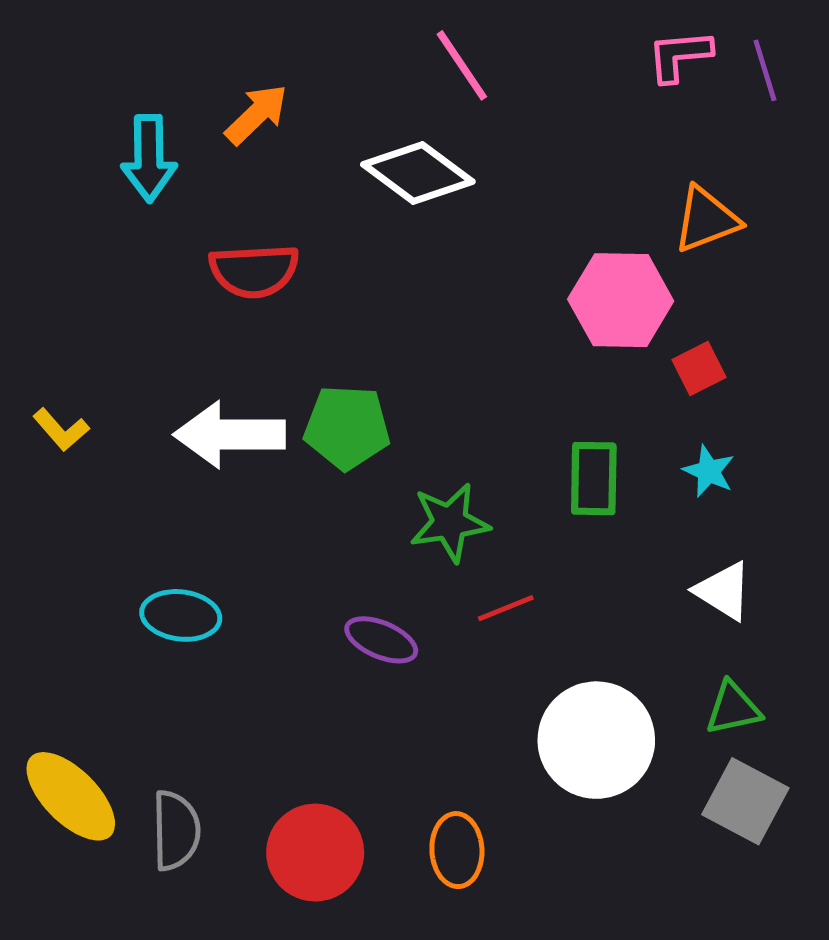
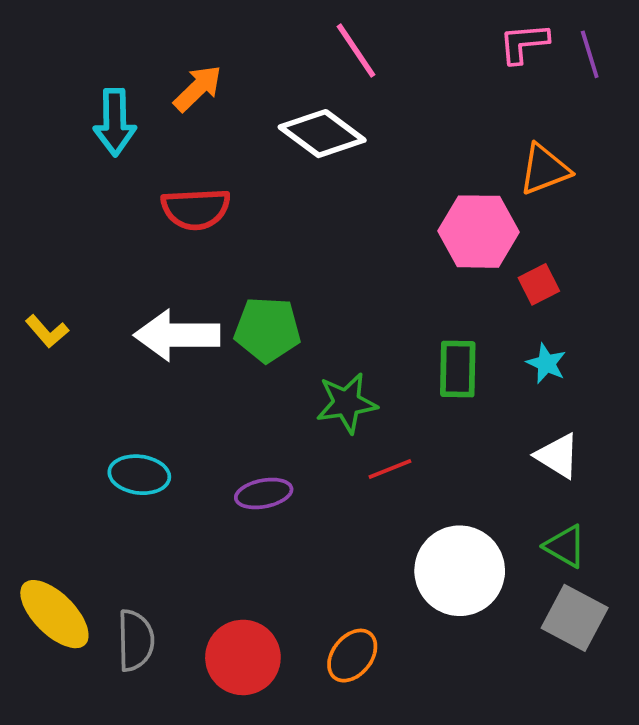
purple ellipse: (381, 640) -> (264, 493), moved, turned -34
green triangle: (733, 708) -> (565, 546), turned 42
orange ellipse: (457, 850) -> (352, 656), turned 42

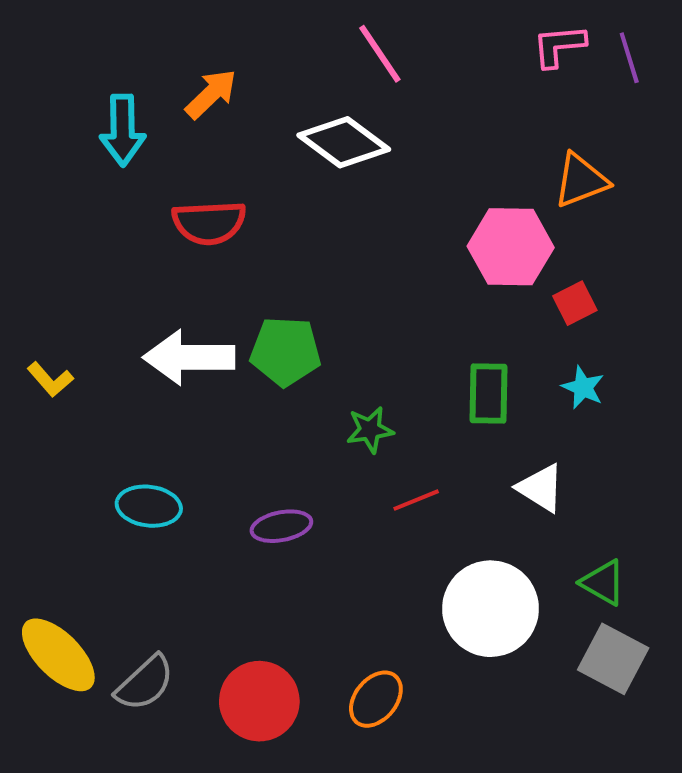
yellow L-shape: (47, 331) -> (50, 379), moved
green star: (347, 403) -> (370, 430), size x0.7
white triangle: (558, 456) -> (541, 488), moved
gray semicircle: (136, 640) -> (145, 683), turned 48

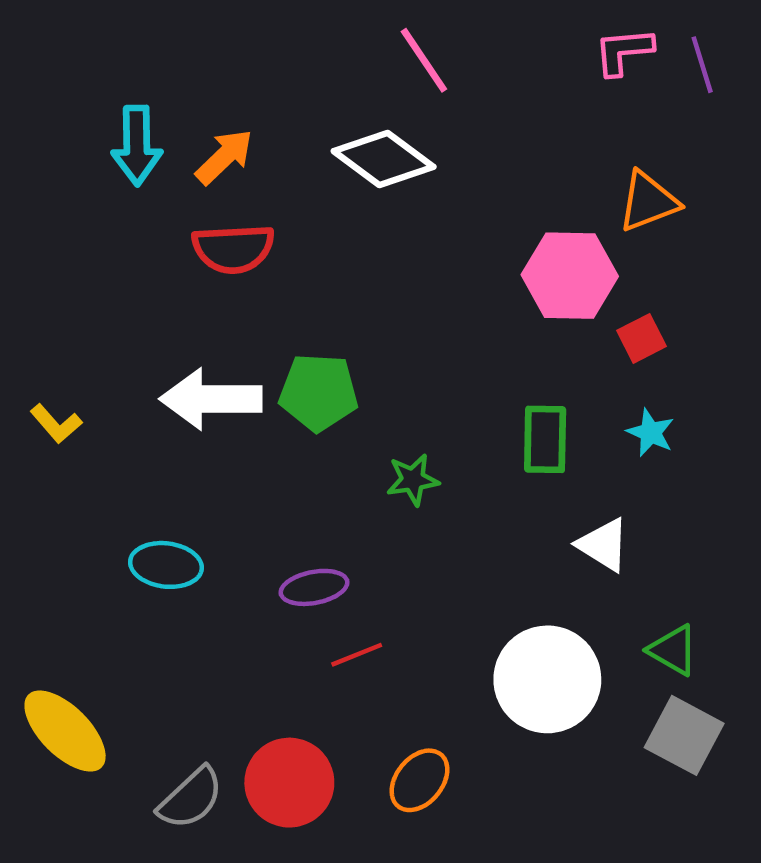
orange arrow: (211, 94) -> (224, 157), moved
red line: (416, 500) -> (357, 655), moved
gray semicircle: (145, 683) -> (191, 798), moved

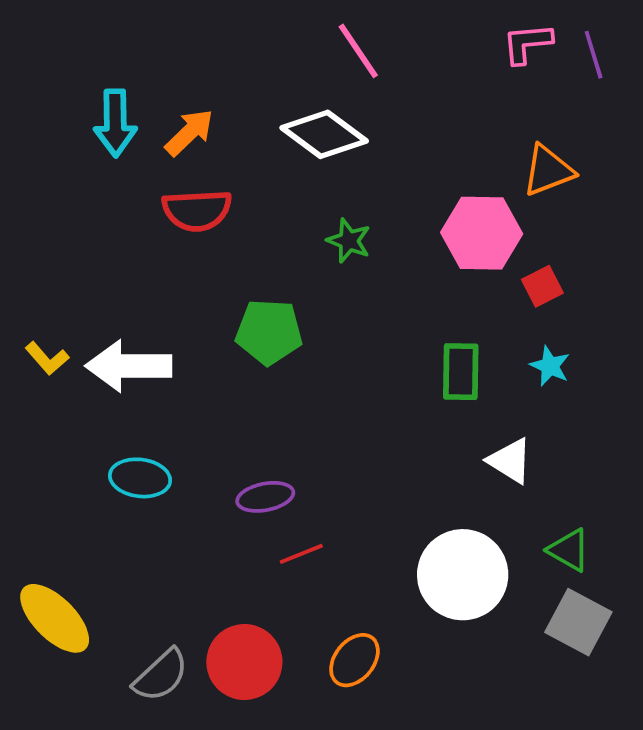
white arrow: (211, 399) -> (129, 366), moved
green star: (413, 480) -> (349, 241), moved, turned 30

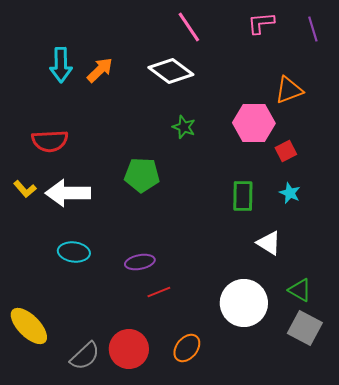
pink L-shape: (527, 43) -> (261, 23), moved
red semicircle: (197, 210) -> (50, 141), moved

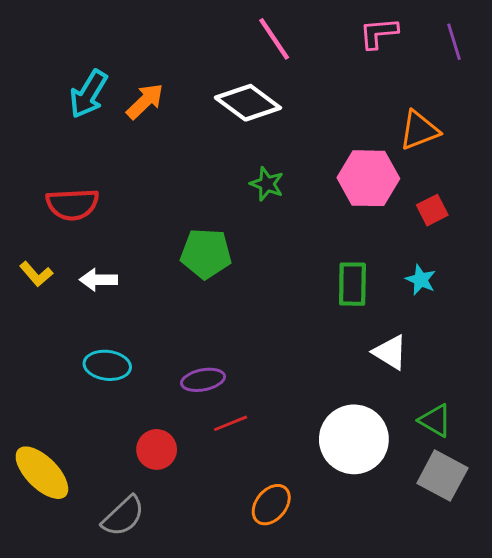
cyan arrow: (61, 65) -> (88, 94), turned 32
red square: (286, 151) -> (432, 210), moved
white arrow: (68, 193) -> (99, 280), size x0.6
red circle: (129, 349) -> (157, 449), moved, size x0.7

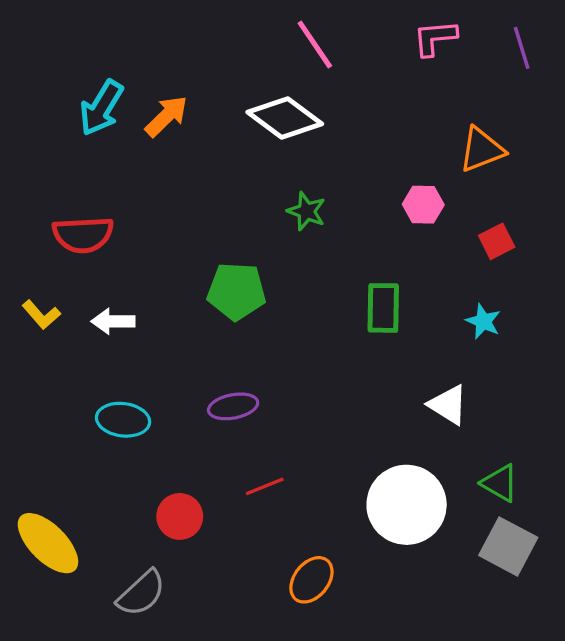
pink hexagon: (368, 178) -> (423, 205), size x0.6
green rectangle: (352, 284) -> (383, 308), moved
purple ellipse: (203, 380) -> (233, 406), moved

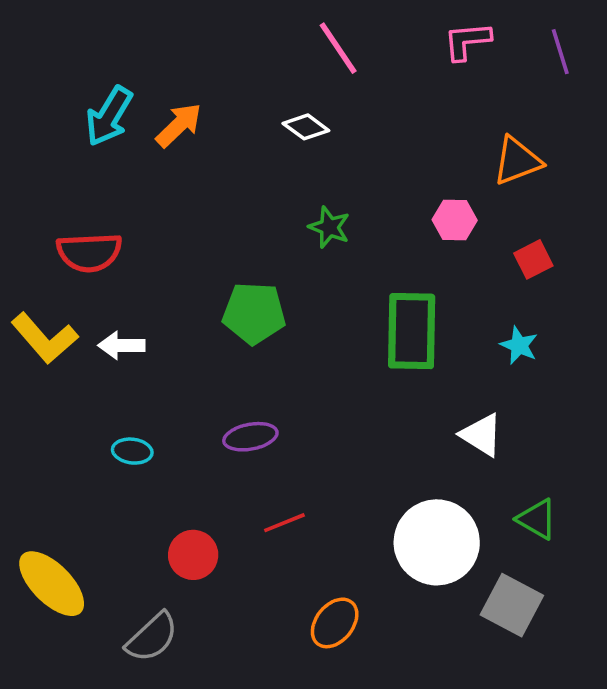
white diamond: (285, 118) -> (306, 127), size x0.6
green rectangle: (383, 308) -> (412, 331), size x1.4
yellow L-shape: (41, 315) -> (44, 338), size x1.6
cyan ellipse: (123, 420) -> (132, 451), size x0.7
gray square: (508, 546) -> (512, 605), moved

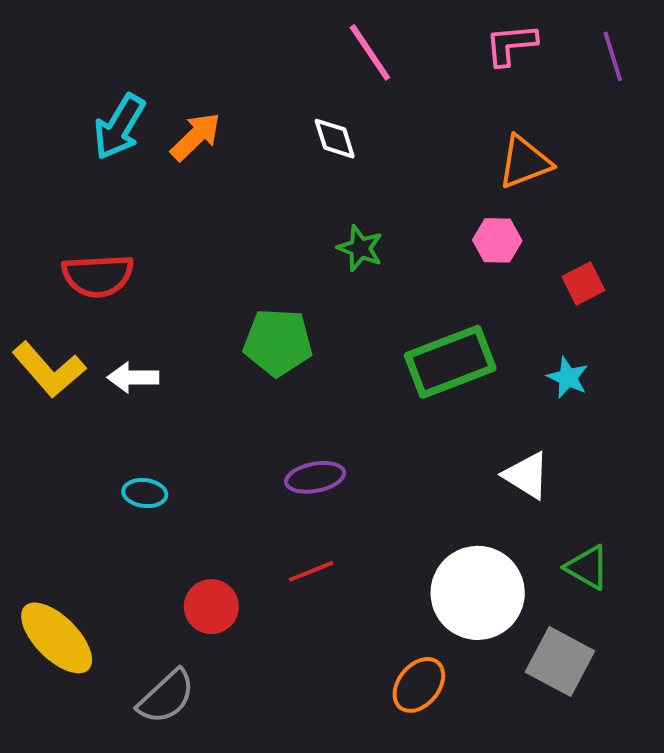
white diamond: (306, 127) -> (335, 139), turned 36
orange triangle: (517, 161) -> (525, 162), moved
green rectangle: (412, 331) -> (450, 362), turned 68
purple ellipse: (250, 437) -> (315, 477), moved
orange ellipse: (335, 623) -> (419, 685), moved

